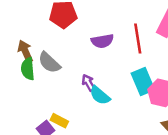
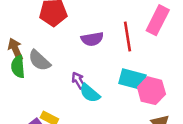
cyan rectangle: (143, 81) -> (133, 79), turned -52

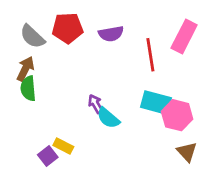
purple semicircle: (92, 39) -> (111, 34), moved
brown arrow: (15, 49) -> (25, 69), turned 50
gray semicircle: (39, 60) -> (32, 37), moved

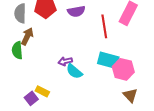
gray semicircle: (32, 37) -> (20, 13), turned 48
brown arrow: (25, 69) -> (27, 36), moved
purple arrow: (96, 104) -> (65, 61), turned -72

